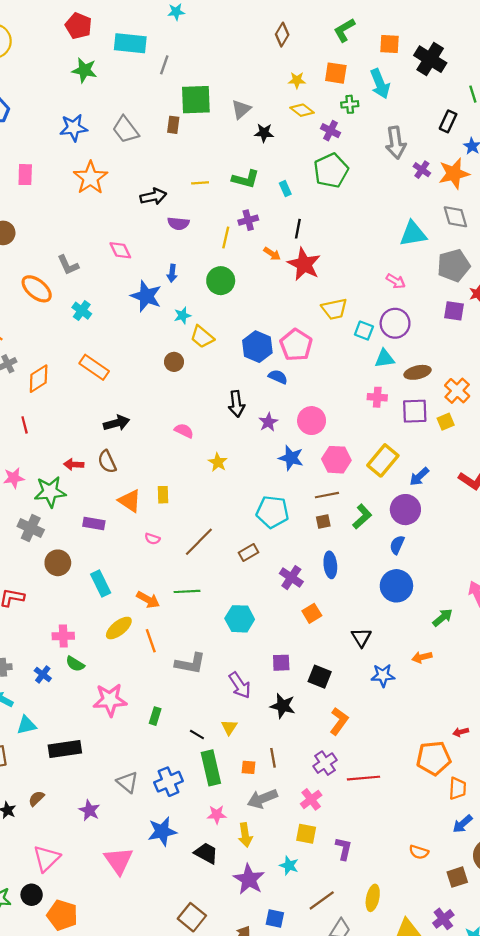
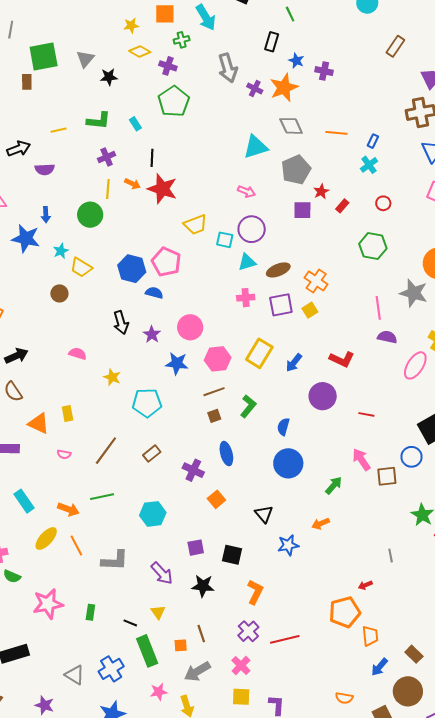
yellow line: (226, 238) -> (108, 189), moved
purple circle: (405, 510) -> (323, 396), moved
cyan pentagon: (272, 512) -> (147, 403), moved

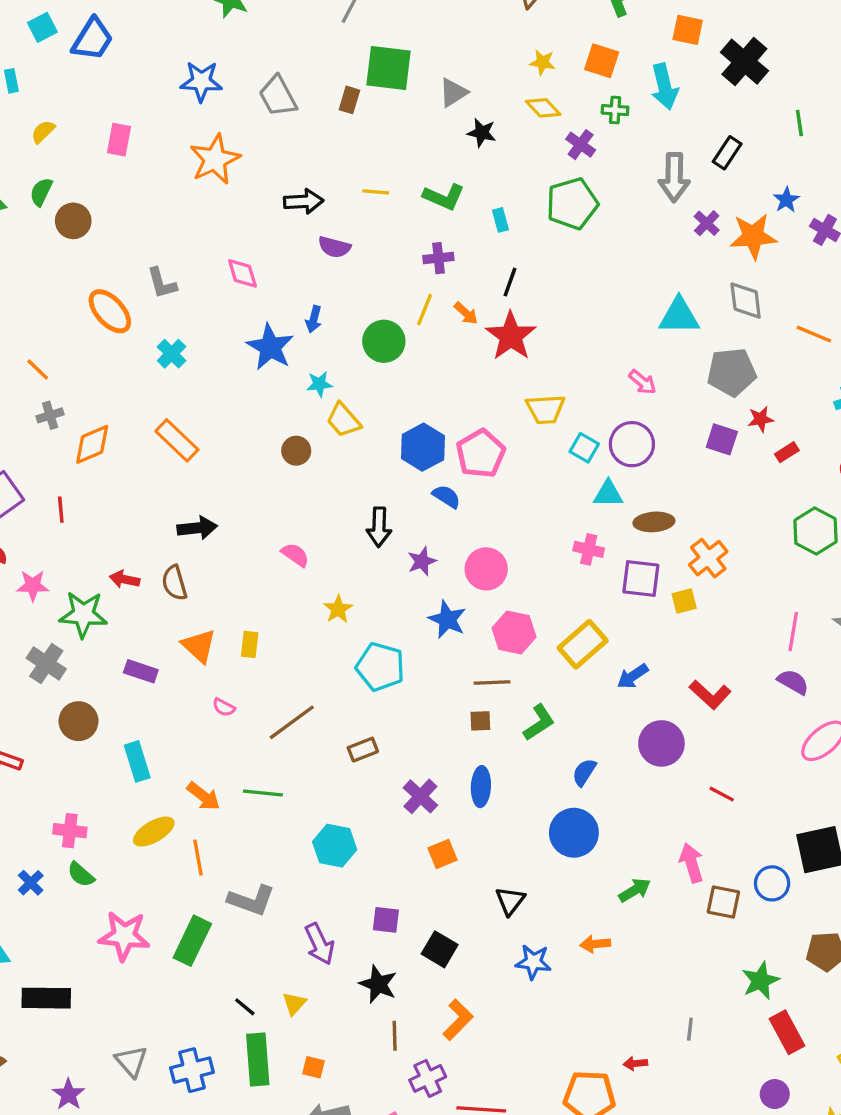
black rectangle: (272, 42) -> (727, 153), moved
green rectangle: (90, 612) -> (192, 941), moved, size x1.8
brown line: (201, 634) -> (395, 1036), moved

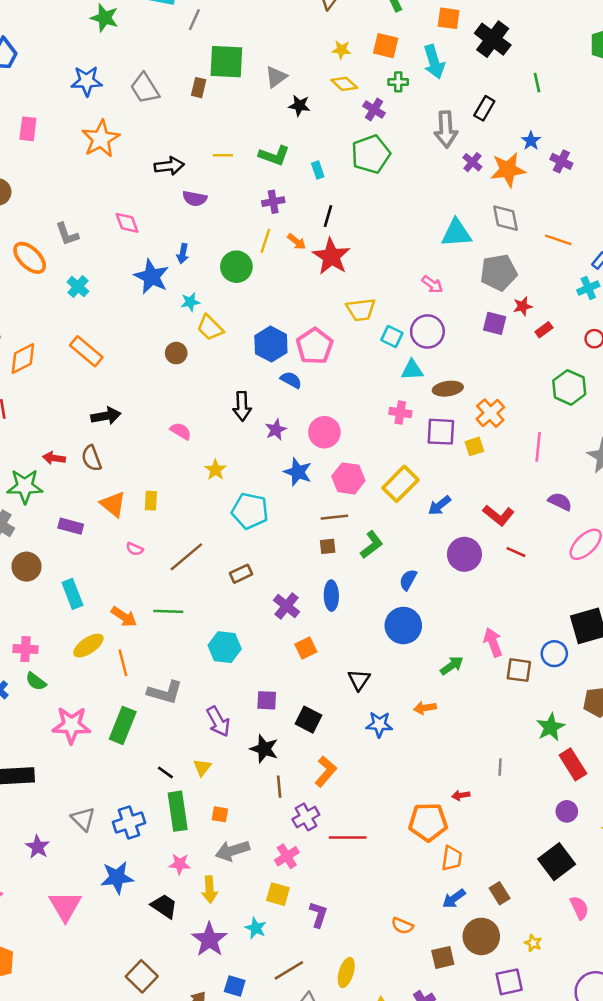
pink line: (793, 631) -> (538, 447), moved
red line: (722, 794) -> (516, 552), moved

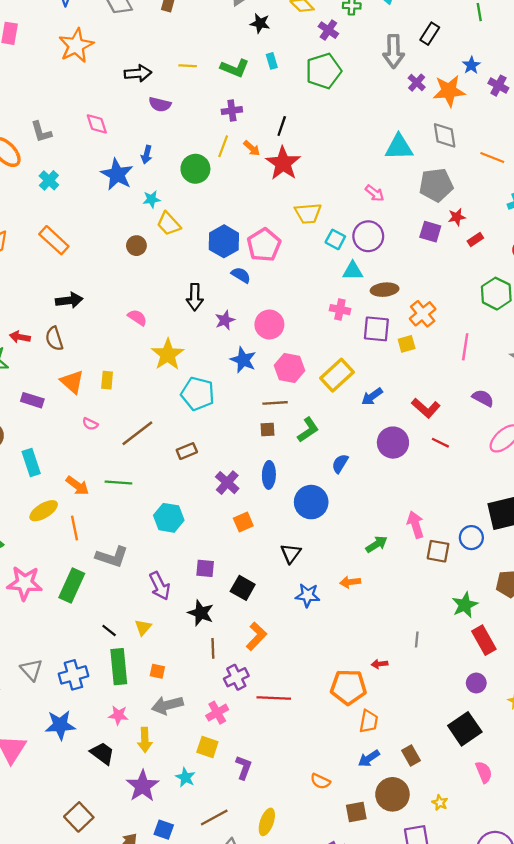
cyan rectangle: (318, 170) -> (272, 61), moved
yellow star: (215, 470) -> (168, 354), size x1.6
blue circle: (403, 626) -> (311, 502), moved

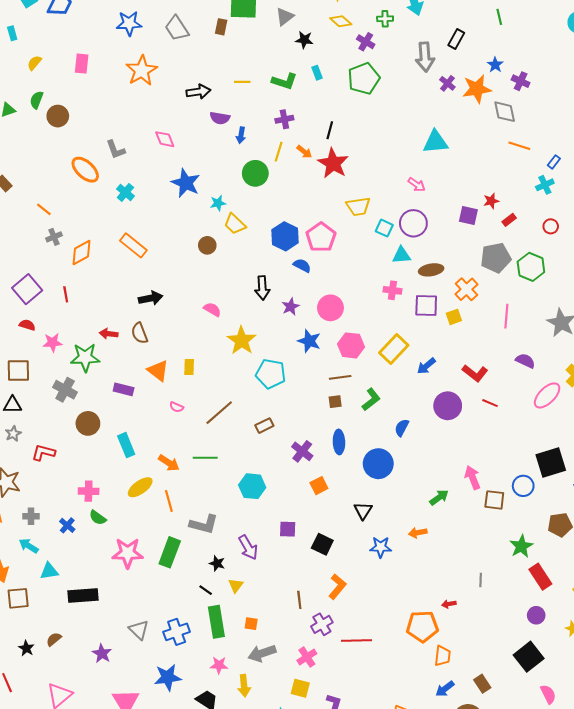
gray diamond: (445, 135) -> (505, 112), moved
blue arrow: (147, 154) -> (241, 135), moved
gray pentagon: (436, 185) -> (496, 258), moved
black star: (201, 613) -> (217, 563), moved, size x0.7

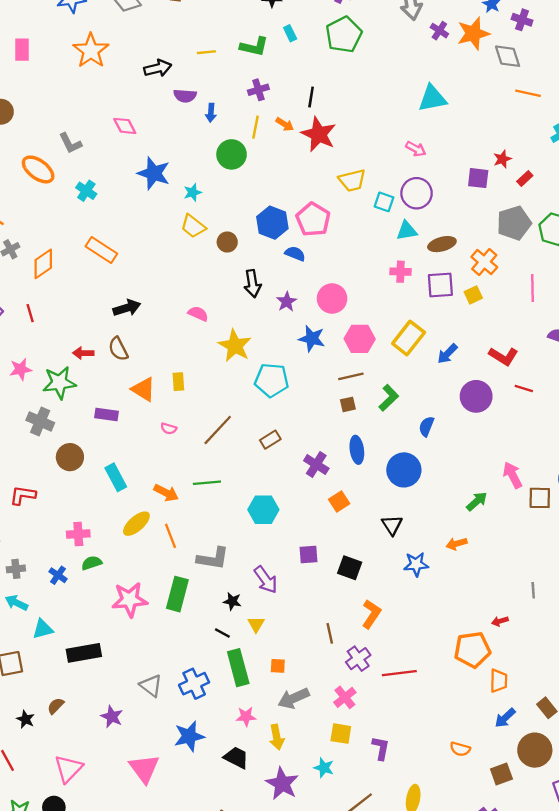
yellow trapezoid: (235, 224) -> (193, 226), moved
brown circle: (207, 245) -> (227, 242), moved
green semicircle: (98, 518) -> (92, 563), turned 132

